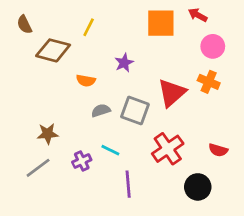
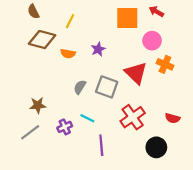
brown semicircle: (24, 25) -> (33, 12), moved
pink circle: (213, 46) -> (152, 41), moved
orange semicircle: (86, 80) -> (68, 54), moved
red triangle: (172, 93) -> (136, 73), turned -35
gray semicircle: (101, 111) -> (80, 87), turned -40

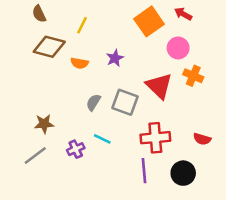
orange square: (127, 18) -> (149, 21), turned -35
red cross: (133, 117) -> (155, 138), turned 30
purple line: (101, 145) -> (144, 171), moved

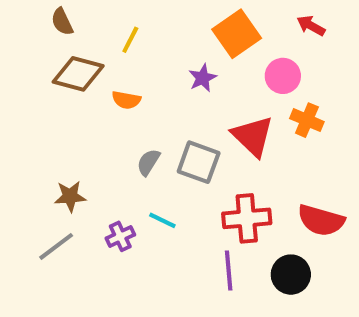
red arrow: (183, 14) -> (311, 26), moved
purple star: (115, 58) -> (203, 78), moved
red semicircle: (202, 139) -> (321, 220), size x1.6

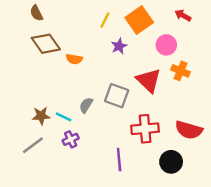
yellow line: (130, 40) -> (105, 20), moved
brown diamond: (78, 74) -> (46, 44), turned 40
gray semicircle: (148, 162) -> (86, 105), moved
cyan line: (162, 220) -> (64, 117), moved
purple line: (229, 271) -> (119, 159), moved

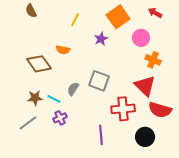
yellow line: (105, 20) -> (75, 20), moved
brown diamond: (46, 44) -> (39, 64), moved
red triangle: (149, 80) -> (145, 86), moved

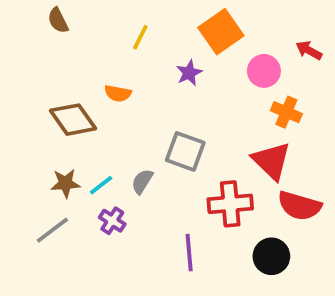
red arrow: (155, 13) -> (309, 50), moved
gray semicircle: (73, 89) -> (142, 181), moved
cyan line: (54, 99) -> (101, 185), turned -64
purple cross: (60, 118) -> (112, 221), turned -32

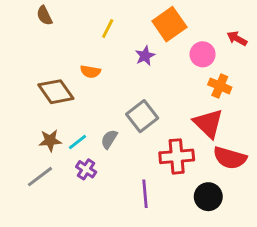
gray square: (185, 151) -> (142, 116), turned 32

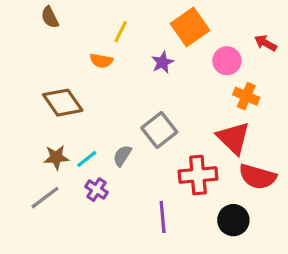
orange semicircle: (90, 72) -> (101, 61), moved

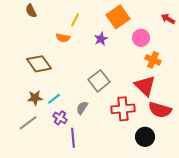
red arrow: (266, 43) -> (168, 19), moved
gray semicircle: (122, 156) -> (82, 108), moved
purple line: (163, 217) -> (73, 138), moved

